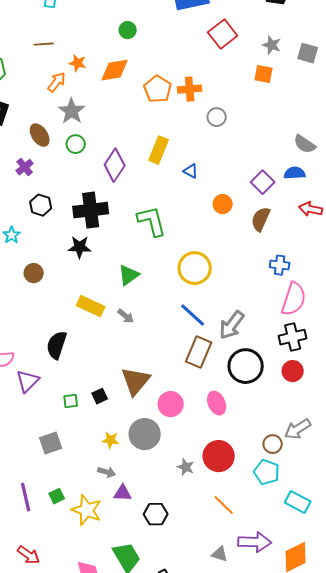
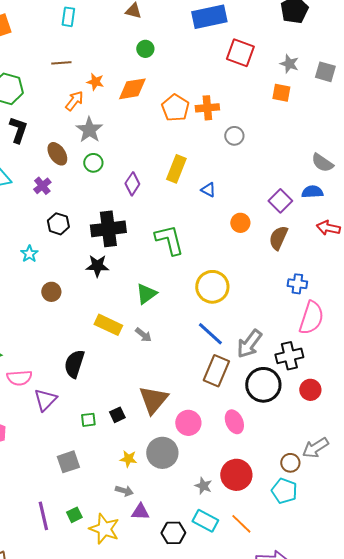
red square: (223, 34) -> (240, 53), turned -32
purple diamond: (115, 165) -> (132, 184), size x0.7
black cross: (293, 337) -> (289, 356), moved
cyan rectangle: (298, 502) -> (205, 521), moved

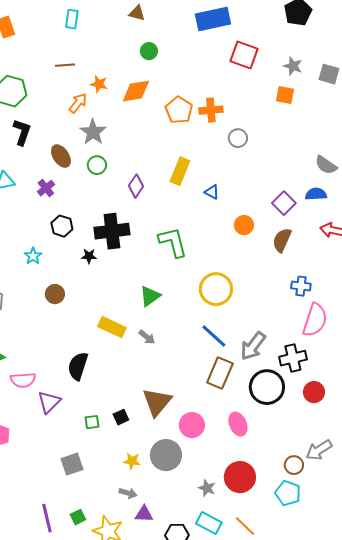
black star: (97, 266) -> (89, 256), moved, size x0.7

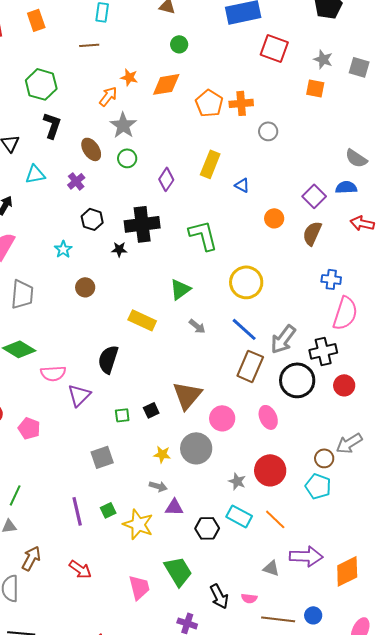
brown line: (65, 65) -> (89, 45), moved
gray arrow: (147, 337) -> (197, 326), moved

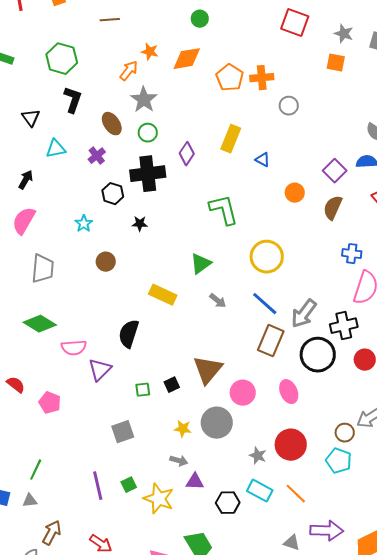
black cross: (142, 224) -> (148, 174), moved

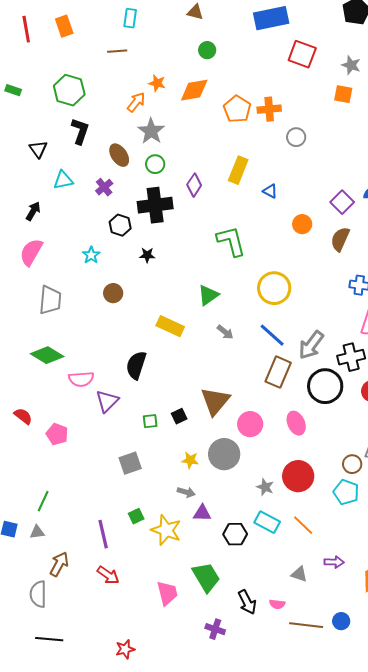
purple line: (98, 486) -> (103, 534), moved
purple arrow: (327, 531) -> (334, 562), size x0.6

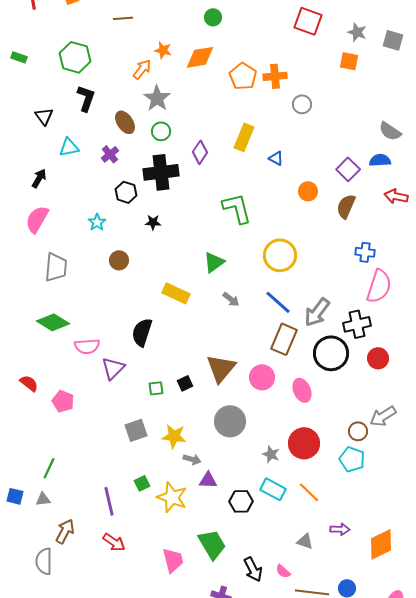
pink circle: (250, 424) -> (262, 377), moved
yellow star: (190, 460) -> (174, 436), moved, size x1.4
pink semicircle: (277, 604) -> (283, 571), turned 35

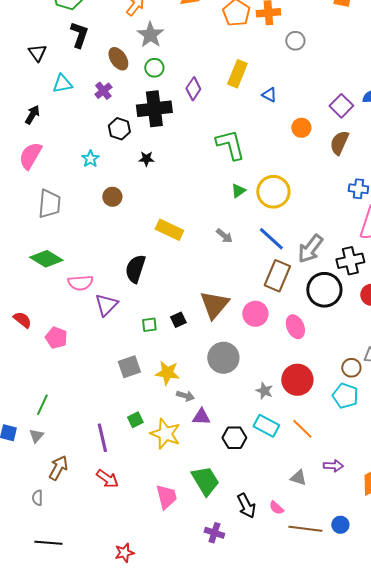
green triangle: (214, 262) -> (238, 191), moved, size x0.7
gray triangle: (43, 499) -> (36, 436), turned -42
gray semicircle: (44, 561) -> (37, 498), size x0.6

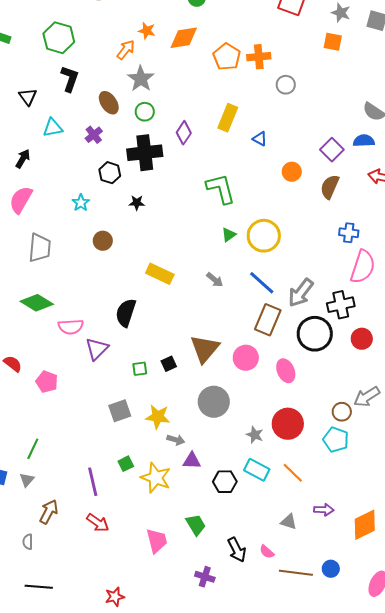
green trapezoid: (205, 481) -> (196, 525), size x0.7

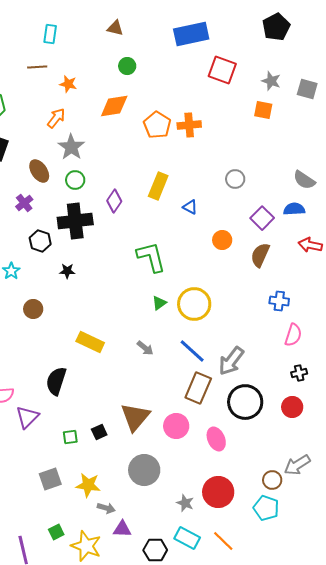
orange star: (147, 31) -> (68, 84), moved
gray circle: (286, 85) -> (235, 179), moved
pink semicircle: (363, 267) -> (293, 335), size x0.7
black cross: (341, 305) -> (299, 373), moved, size x0.6

